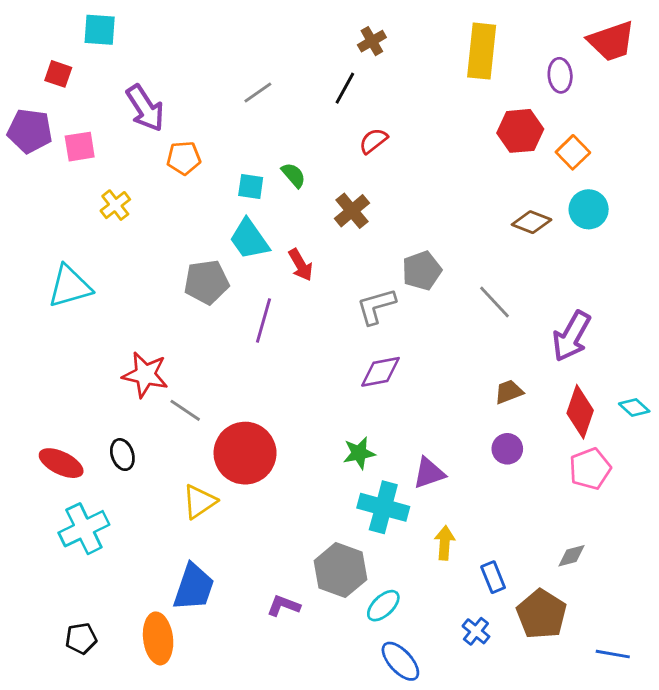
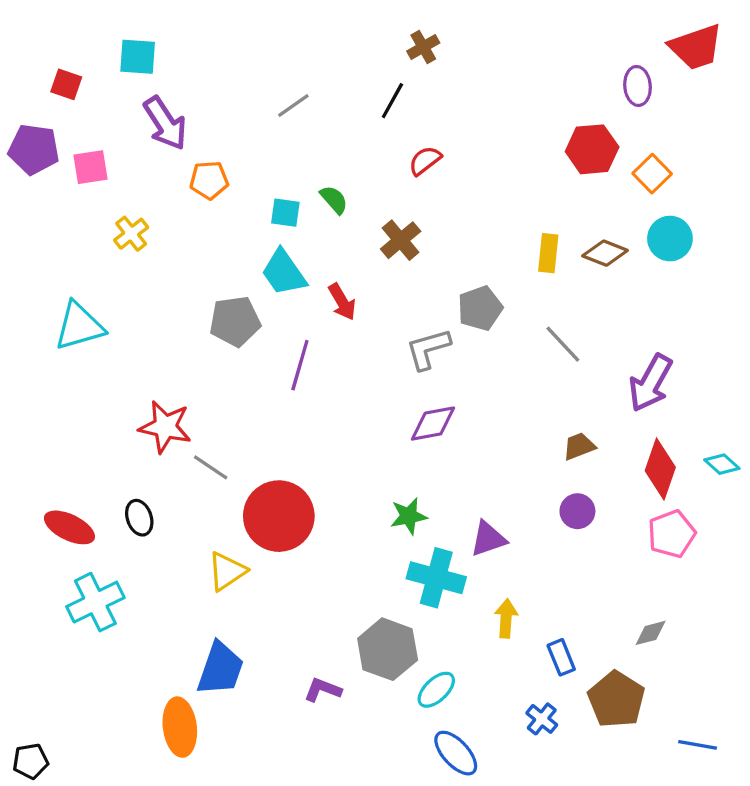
cyan square: (100, 30) -> (138, 57), moved
yellow rectangle: (482, 51) -> (548, 253), moved, size x0.6
black pentagon: (81, 638) -> (31, 761), moved

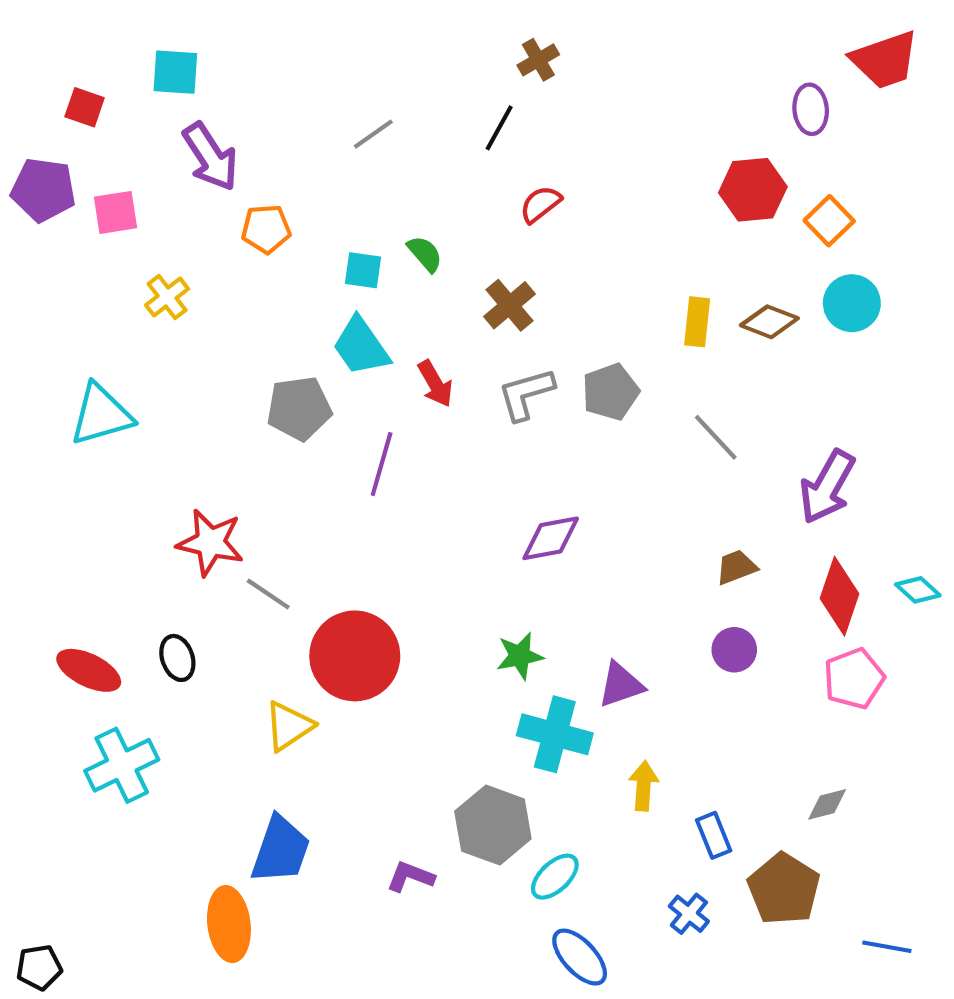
gray L-shape: (428, 349) -> (526, 394), moved

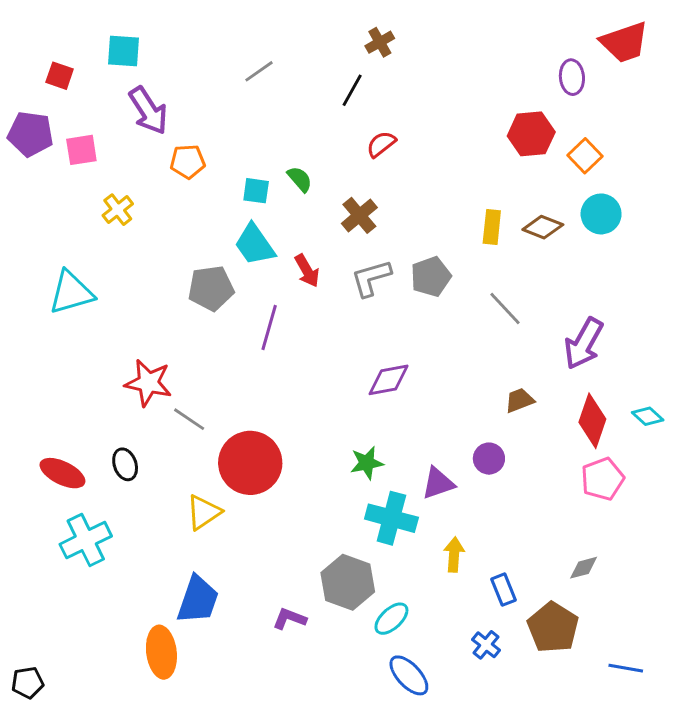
gray line: (373, 134) -> (259, 71), moved
purple circle: (734, 650) -> (489, 459), moved

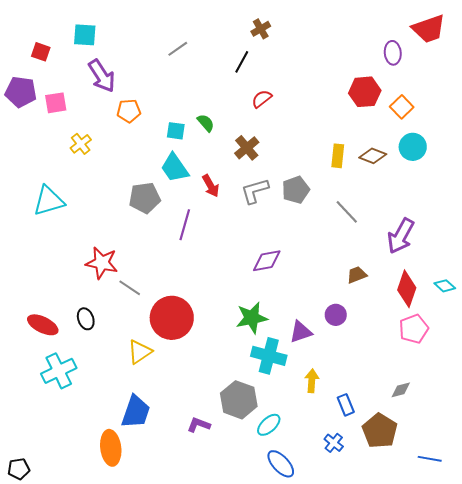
green star: (367, 463) -> (252, 318), size x1.4

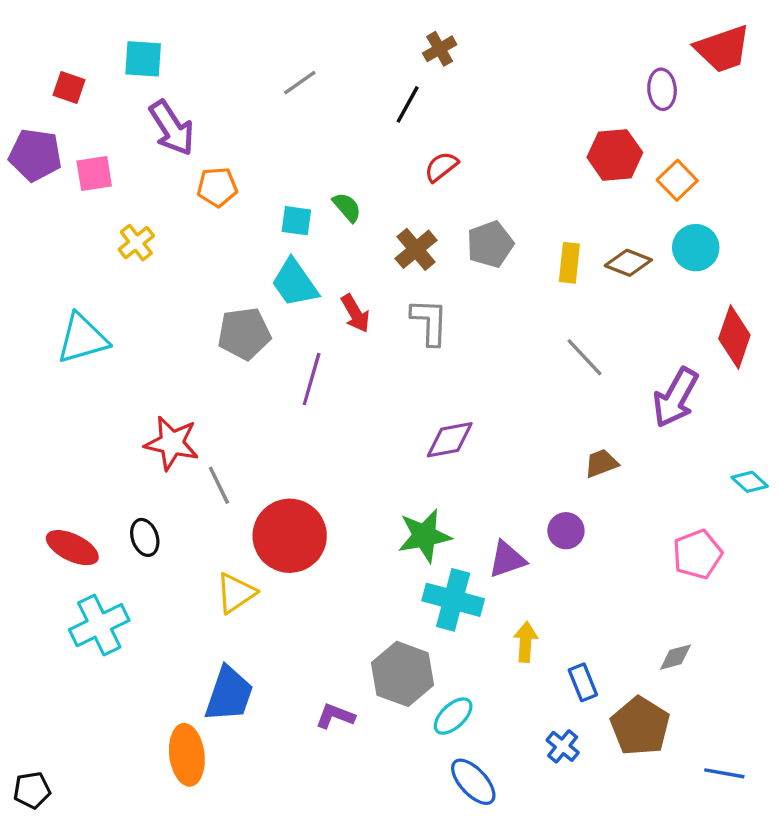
gray pentagon: (296, 190) -> (490, 244), moved
gray L-shape: (255, 191) -> (429, 322), turned 108
gray line: (130, 288) -> (219, 485), turned 30
red diamond: (407, 289) -> (734, 337), moved

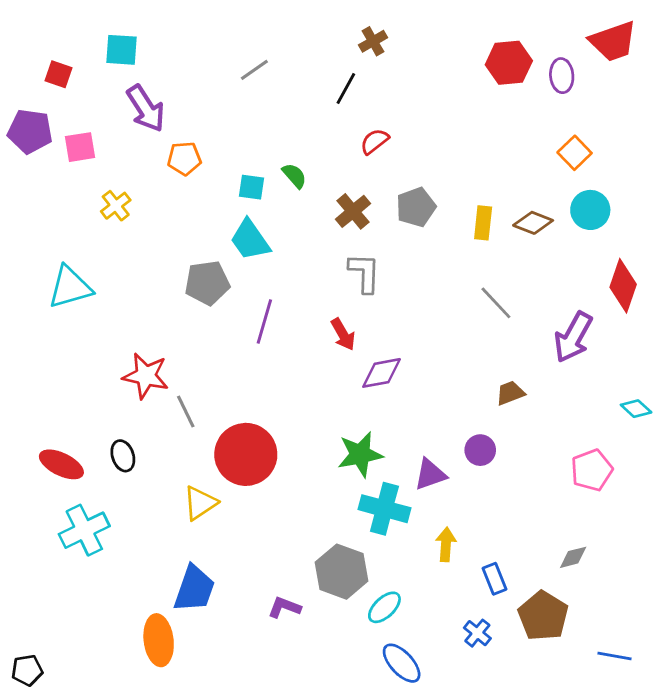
red hexagon: (615, 155) -> (509, 63), moved
red arrow: (355, 313) -> (343, 334), moved

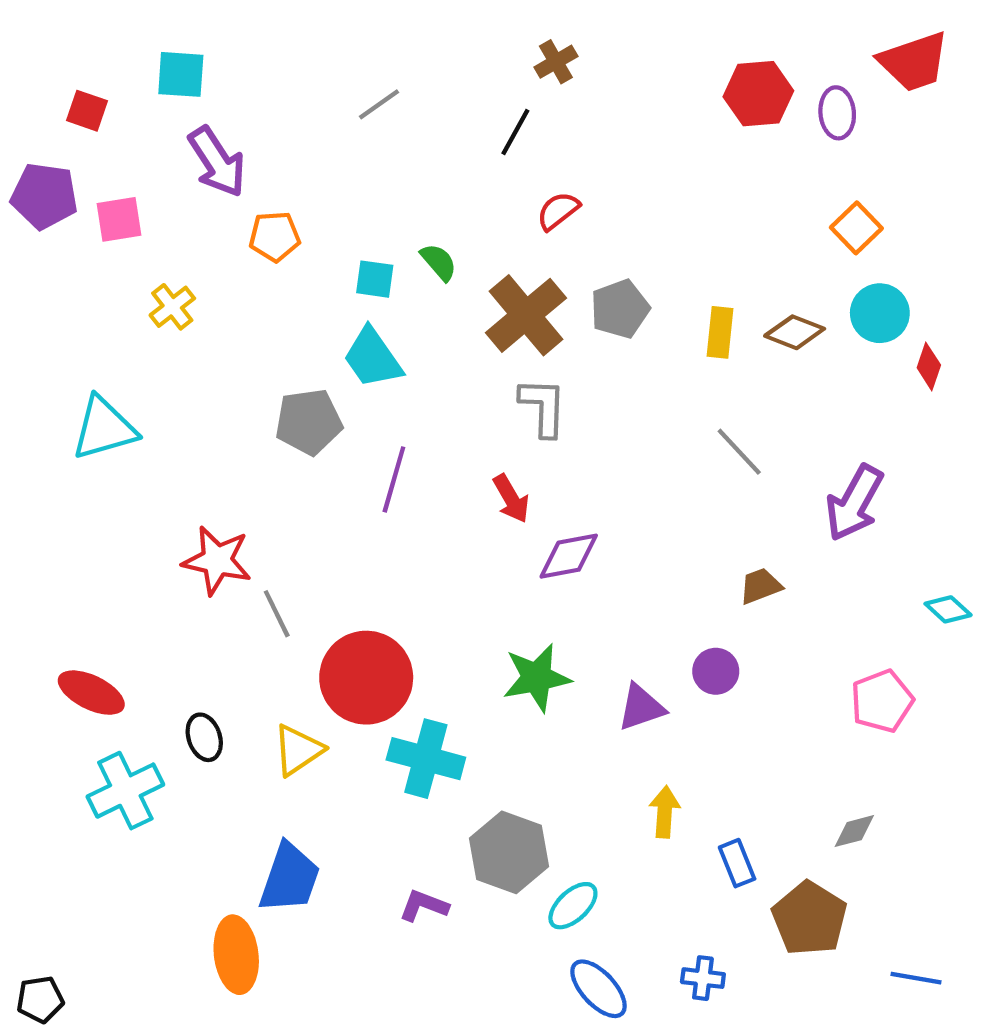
brown cross: (353, 211) -> (526, 315), size x1.5
red diamond: (623, 286) -> (929, 366), moved, size x0.6
black ellipse: (123, 456) -> (204, 737), moved
cyan cross: (384, 509) -> (426, 759), moved
blue cross: (477, 633) -> (703, 978), moved, turned -32

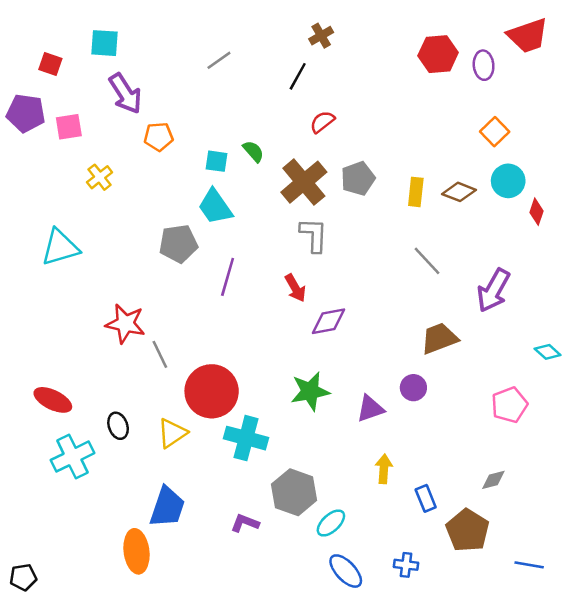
brown trapezoid: (760, 586) -> (439, 338), size x1.5

